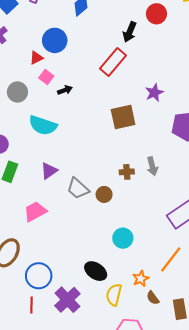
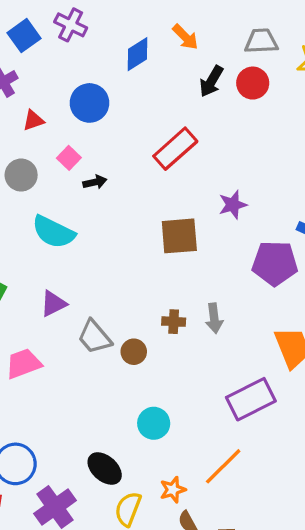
black arrow: (130, 32) -> (211, 81), moved
red triangle: (36, 58) -> (33, 120), moved

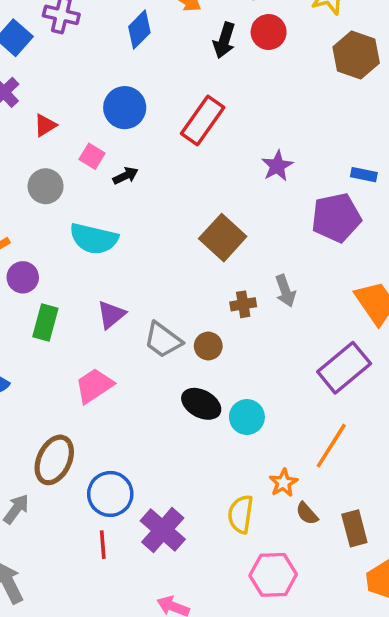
blue circle: (90, 103) -> (125, 108), moved
brown square: (179, 236) -> (223, 238), moved, turned -30
black ellipse: (105, 469) -> (201, 404), moved

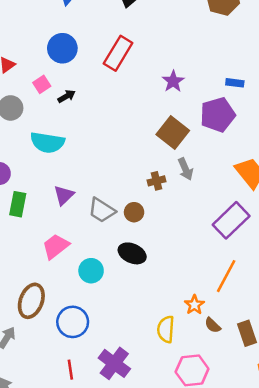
pink square: (92, 156) -> (42, 84), turned 30
brown square: (223, 238) -> (173, 133), moved
cyan circle: (247, 417) -> (91, 271), moved
purple cross: (163, 530) -> (114, 363), moved
red line: (103, 545) -> (70, 370), moved

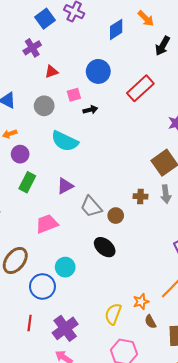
cyan circle: (91, 271) -> (65, 267), moved

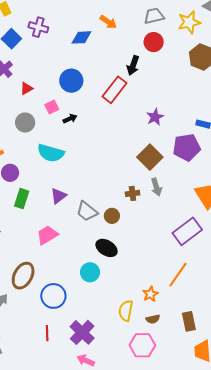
blue diamond: (116, 29) -> (81, 37), turned 40
black arrow: (162, 46) -> (133, 65), moved
cyan circle: (65, 267) -> (90, 272), moved
brown semicircle: (150, 322) -> (153, 319), moved, turned -64

